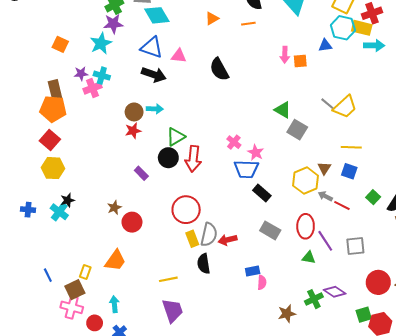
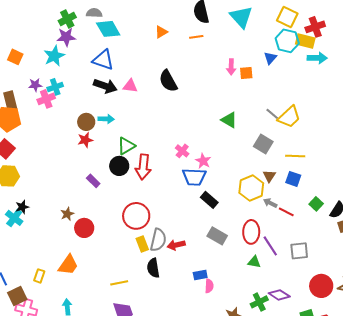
blue triangle: (325, 45) -> (270, 58), turned -40
pink triangle: (179, 56) -> (130, 86), moved
cyan cross: (102, 76) -> (55, 87), turned -35
gray square: (297, 130) -> (263, 144), moved
brown square: (75, 290) -> (17, 296), moved

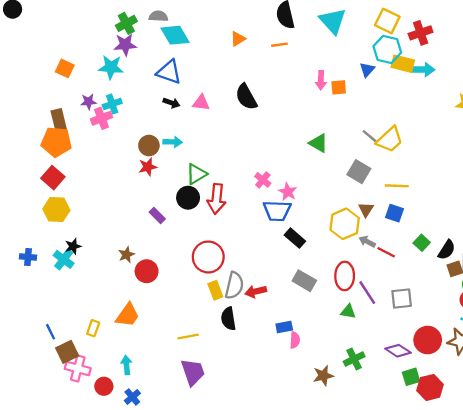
yellow rectangle: (305, 41) -> (403, 64), moved
cyan star: (54, 56) -> (111, 67), turned 30
black arrow: (105, 86) -> (171, 103), size x0.6
purple diamond: (279, 295) -> (398, 351), moved

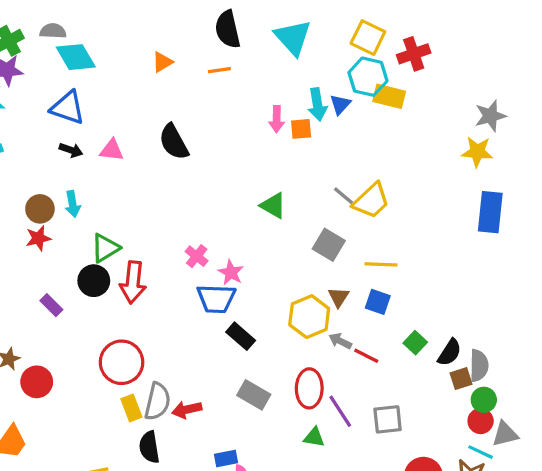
cyan arrow: (423, 70) -> (317, 104), moved, turned 80
cyan arrow: (173, 142) -> (73, 204), turned 78

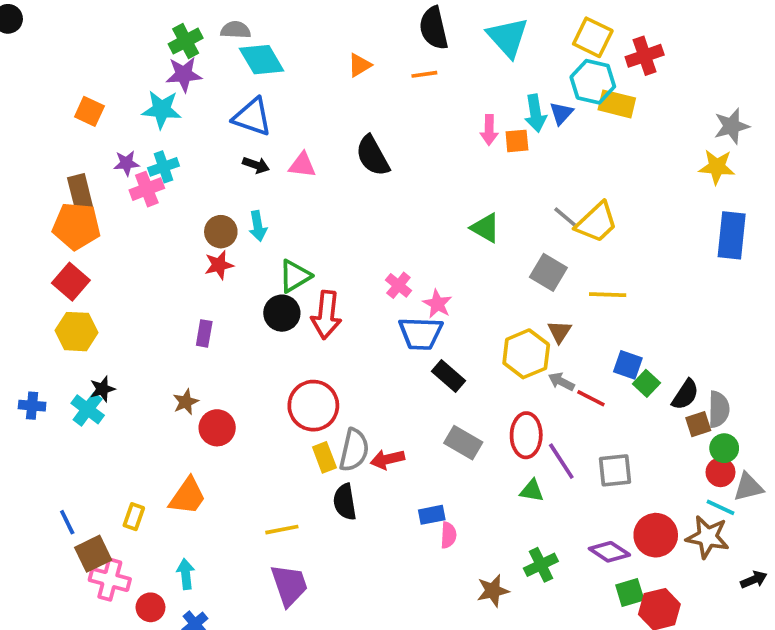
blue square: (378, 302) -> (628, 365), moved
purple rectangle: (51, 305) -> (204, 333), moved, turned 55

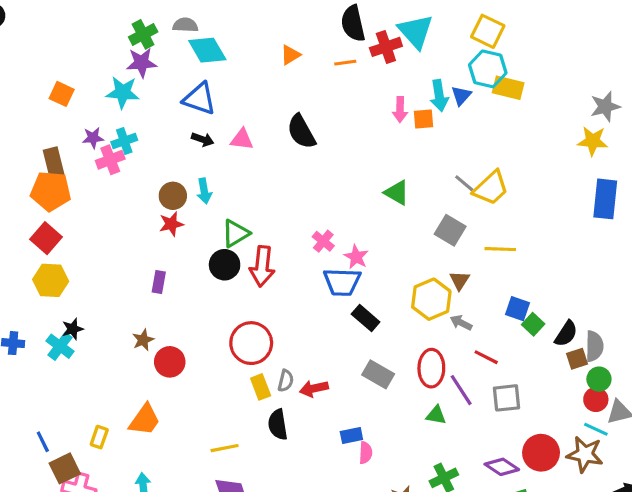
red cross: (645, 56) -> (386, 47), moved
red line: (591, 398) -> (486, 357), moved
gray semicircle: (354, 450) -> (286, 381), size x0.6

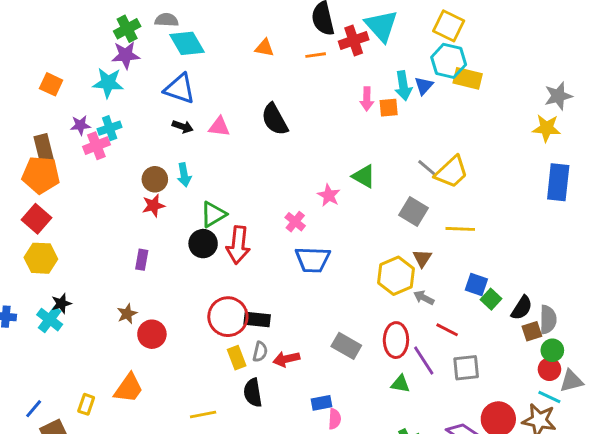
orange triangle: (290, 55) -> (264, 48), turned 42
pink star: (356, 257) -> (329, 195), moved
black rectangle: (366, 318) -> (257, 320), moved, turned -35
blue line: (43, 442) -> (34, 409), turned 66

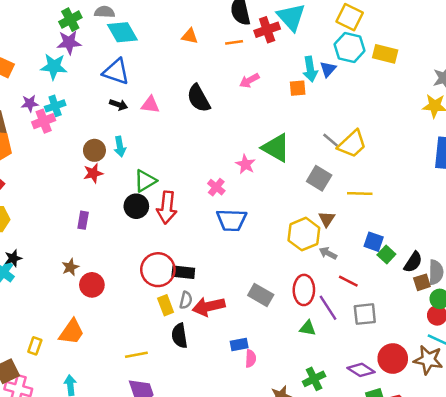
yellow rectangle: (468, 78) -> (385, 54), moved
pink arrow: (367, 99) -> (249, 81), moved, turned 60
green triangle: (364, 176) -> (276, 148), size x1.4
red arrow: (286, 359) -> (209, 306), size x1.4

